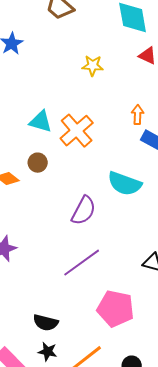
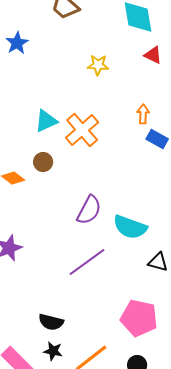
cyan triangle: (41, 122) -> (46, 121), turned -40
cyan semicircle: (125, 184) -> (130, 227), moved
pink pentagon: (116, 309) -> (139, 318), moved

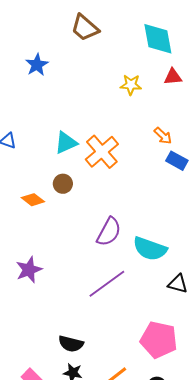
red triangle: (153, 55) -> (173, 77), turned -30
yellow star: (98, 65) -> (131, 85), moved
orange arrow: (143, 114) -> (163, 136), turned 132

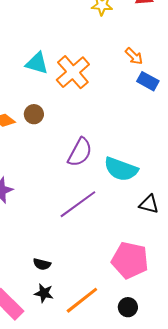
cyan triangle: (66, 143) -> (37, 63), turned 40
brown circle: (63, 184) -> (34, 114), moved
black semicircle: (71, 344) -> (42, 264), size x0.7

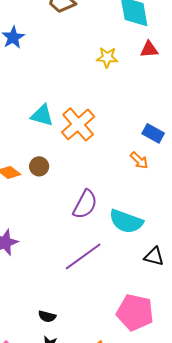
orange arrow: (134, 56) -> (139, 160), moved

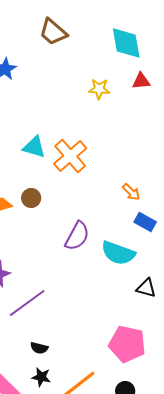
blue rectangle: (153, 133) -> (145, 222), moved
purple line: (83, 256) -> (27, 303), moved

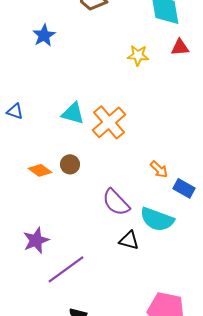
orange arrow: (131, 192) -> (159, 169), moved
purple semicircle: (77, 236) -> (116, 202), turned 108
black triangle: (146, 288) -> (129, 240), moved

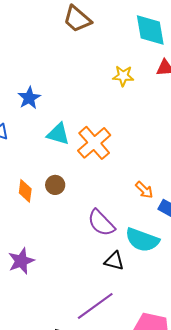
blue star: (44, 35) -> (29, 98), moved
orange diamond: (40, 170) -> (25, 191), turned 60
purple line: (66, 269) -> (95, 306), moved

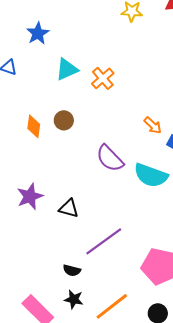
cyan triangle: (58, 134) -> (67, 69), turned -40
orange cross: (94, 143) -> (103, 78), size x0.7
black triangle: (114, 261) -> (69, 208), moved

